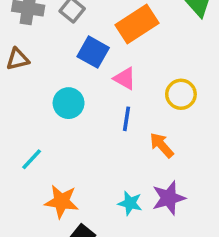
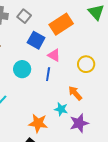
blue line: (127, 119) -> (48, 74), moved
orange star: (61, 201) -> (38, 123), moved
cyan star: (130, 203) -> (61, 109), moved

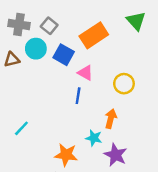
cyan circle: (22, 69) -> (36, 49), moved
orange arrow: (75, 93) -> (111, 119), turned 56
purple star: (79, 123) -> (115, 155), turned -30

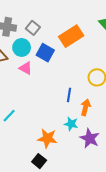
pink triangle: (85, 73) -> (26, 68), moved
blue line: (78, 96) -> (69, 95), moved

